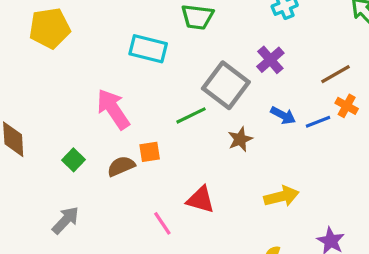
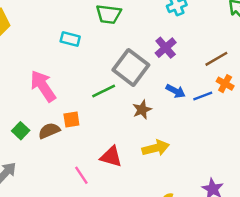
cyan rectangle: (148, 49) -> (70, 39), size x0.7
green square: (73, 160) -> (21, 131), moved
yellow arrow: (281, 196) -> (156, 148), moved

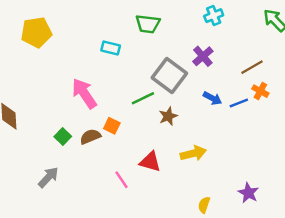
brown star: (142, 110) -> (168, 116), moved
orange square: (71, 120) -> (112, 126), turned 35

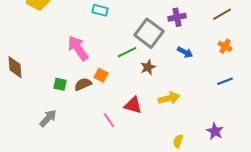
purple cross: (203, 56) -> (177, 17), turned 30
brown line: (252, 67) -> (222, 14), moved
blue line: (239, 103) -> (225, 81), moved
green square: (63, 137) -> (60, 84), turned -32

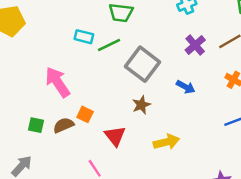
purple cross: (177, 17) -> (195, 45), moved, turned -30
green line: (127, 52) -> (109, 45), moved
red triangle: (133, 105) -> (115, 136), moved, turned 36

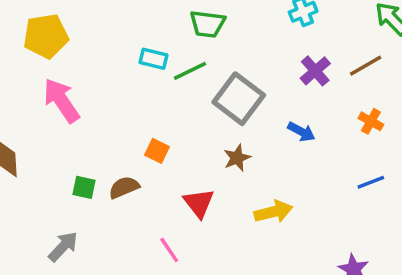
pink arrow: (58, 82) -> (61, 100), moved
orange square: (85, 114) -> (157, 151), moved

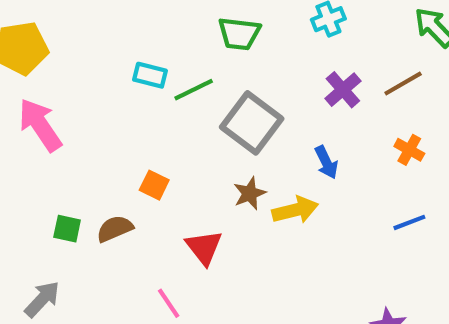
green trapezoid: (207, 24) -> (239, 34), moved
blue arrow: (301, 132) -> (326, 162), turned 36
yellow arrow: (273, 212) -> (295, 210), moved

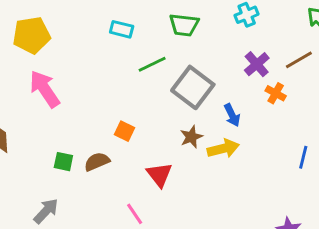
cyan rectangle: (150, 75) -> (122, 29), moved
orange cross: (409, 150) -> (276, 93), moved
blue arrow: (326, 162) -> (232, 115), moved
blue line: (409, 222) -> (303, 157), turned -55

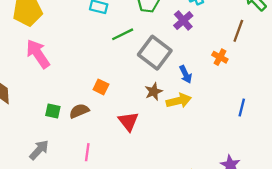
brown line: (299, 60) -> (238, 31), turned -40
purple cross: (257, 64) -> (183, 21), moved
pink line: (135, 214) -> (87, 152), moved, turned 42

